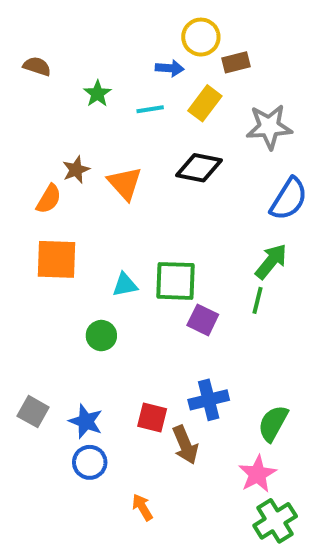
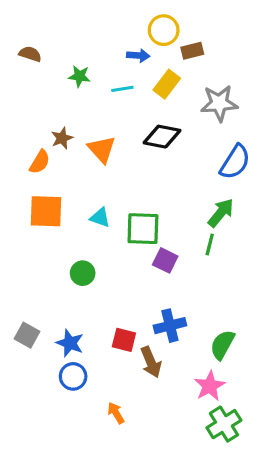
green star: (97, 94) -> (79, 76), turned -30
cyan triangle: (125, 285) -> (100, 218), moved, turned 30

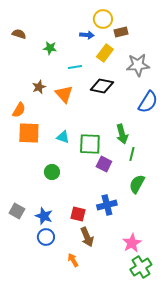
cyan line: (122, 89) -> (75, 67), moved
orange semicircle: (40, 162) -> (19, 110), moved
green arrow: (221, 213) -> (122, 134), moved, turned 126
green semicircle: (222, 345) -> (137, 184), moved
brown arrow: (151, 362) -> (87, 237), moved

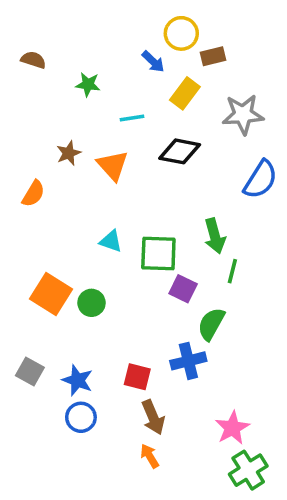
blue arrow: (87, 35) -> (153, 62), turned 40
orange square: (29, 133) -> (51, 294), moved, turned 30
green semicircle: (137, 184) -> (211, 324), moved
orange arrow: (73, 260) -> (150, 456), moved

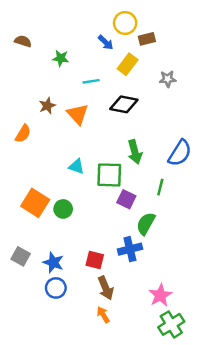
gray star: (243, 114) -> (168, 79), size x0.6
blue semicircle: (261, 180) -> (180, 153), moved
green arrow: (215, 236) -> (135, 152), moved

